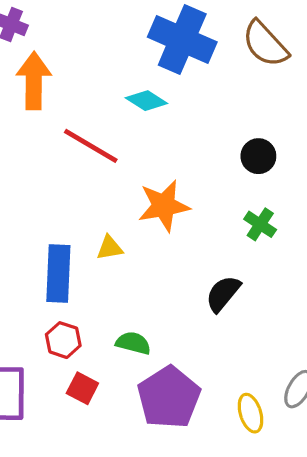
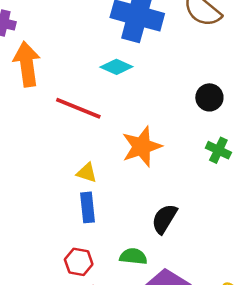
yellow triangle: (110, 248) -> (87, 173), moved, turned 35
blue rectangle: (58, 274) -> (87, 207), moved, size x0.7
black semicircle: (223, 294) -> (164, 219), moved

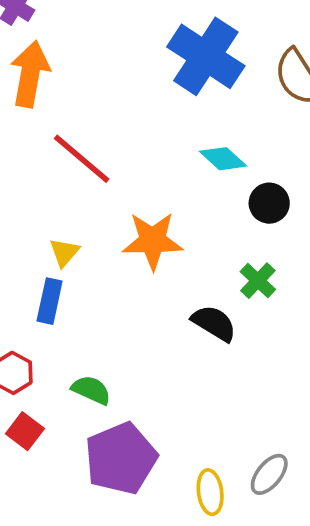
cyan diamond: (116, 67) -> (223, 159), moved
yellow triangle: (87, 173) -> (64, 252), turned 35
black semicircle: (164, 219) -> (214, 323), moved, turned 72

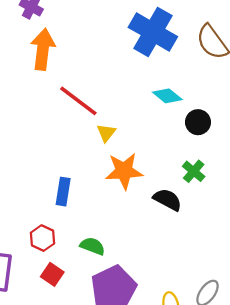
orange star: (153, 241) -> (124, 171), moved
yellow triangle: (64, 252) -> (106, 133), moved

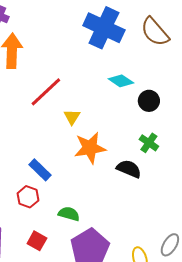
red line: (78, 101) -> (46, 92), turned -75
blue rectangle: (63, 192) -> (40, 170), turned -50
red hexagon: (43, 238) -> (28, 197), moved

